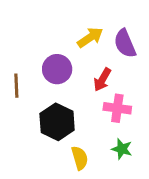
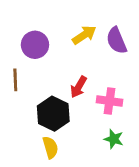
purple circle: (57, 69) -> (35, 45), moved
red arrow: (102, 80) -> (79, 87), moved
yellow semicircle: (80, 158) -> (50, 147), moved

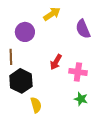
yellow arrow: (84, 35) -> (52, 14), moved
black hexagon: (53, 114) -> (21, 81), moved

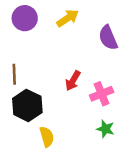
purple circle: (25, 32) -> (25, 18), moved
pink cross: (78, 72) -> (102, 94), turned -30

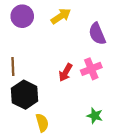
pink cross: (102, 94) -> (91, 69), moved

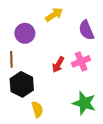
purple circle: (22, 16) -> (25, 33), moved
green star: (95, 116) -> (84, 103), size x1.6

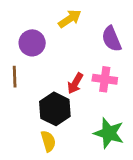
pink cross: (81, 61) -> (105, 79), turned 30
black hexagon: (22, 84) -> (55, 109), moved

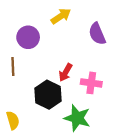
pink cross: (105, 79) -> (91, 83), moved
green star: (109, 133) -> (77, 118), moved
yellow semicircle: (48, 141) -> (13, 120), moved

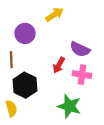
purple semicircle: (97, 34) -> (80, 49), moved, turned -42
black hexagon: (48, 95) -> (25, 85), moved

